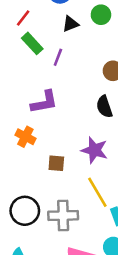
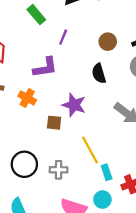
purple line: (58, 57) -> (63, 37), moved
purple star: (94, 150) -> (74, 105), moved
gray cross: (63, 216) -> (59, 170), size x0.7

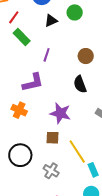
brown square: (54, 123) -> (53, 138), moved
black circle: (24, 164) -> (20, 155), moved
gray cross: (59, 170) -> (51, 171), turned 35

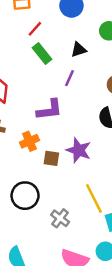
black triangle: (51, 21) -> (79, 50), moved
orange cross: (19, 110) -> (29, 141), turned 35
brown square: (53, 138) -> (51, 158), moved

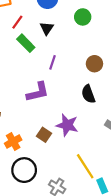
black triangle: (79, 50) -> (47, 28), moved, turned -32
orange cross: (29, 141) -> (13, 142), moved
brown square: (51, 158) -> (44, 135), turned 32

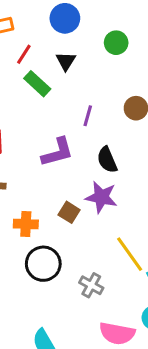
purple line: (53, 62) -> (88, 116), moved
black semicircle: (88, 94) -> (107, 160), moved
orange cross: (13, 142) -> (26, 224), turned 35

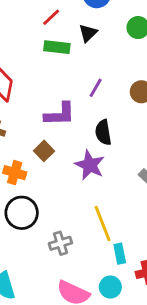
green rectangle: (37, 84) -> (57, 47), turned -50
brown square: (69, 212) -> (44, 151), moved
gray cross: (91, 285) -> (60, 243), turned 30

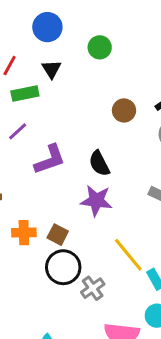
purple line: (96, 88) -> (18, 131), moved, turned 36
brown square: (44, 151) -> (58, 235), moved
black circle: (22, 213) -> (63, 267), moved

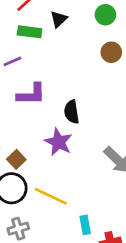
brown circle: (124, 110) -> (111, 52), moved
yellow line: (128, 255) -> (51, 196), moved, turned -44
gray cross: (93, 288) -> (18, 229), moved

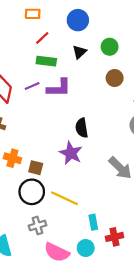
black triangle: (59, 19) -> (79, 52), moved
purple L-shape: (31, 94) -> (59, 88), moved
brown square: (16, 159) -> (36, 168), turned -32

